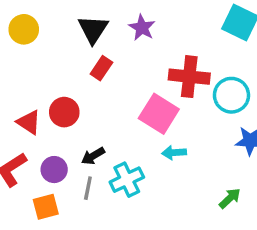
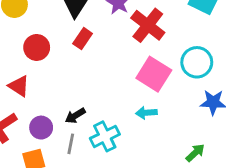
red cross: (189, 77) -> (148, 25), moved, turned 32
red circle: (64, 112) -> (37, 47), moved
pink square: (159, 114) -> (154, 74), moved

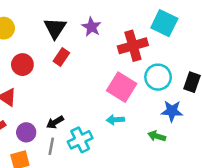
red cross: (148, 25) -> (133, 46), moved, turned 36
green arrow: (195, 153) -> (157, 136), moved, turned -120

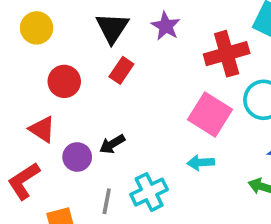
black arrow: (55, 122) -> (112, 144), moved
purple circle: (26, 132) -> (77, 157), moved

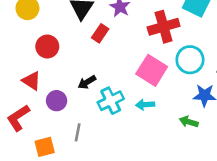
red rectangle: (121, 70) -> (100, 33), moved
black arrow: (112, 144) -> (87, 82), moved
cyan cross: (149, 192) -> (111, 101), moved

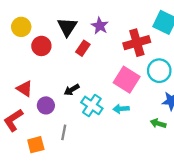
red circle: (47, 47) -> (41, 46), moved
cyan cross: (111, 101) -> (92, 105), turned -30

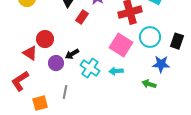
red circle: (41, 46) -> (45, 39), moved
purple circle: (46, 105) -> (56, 63), moved

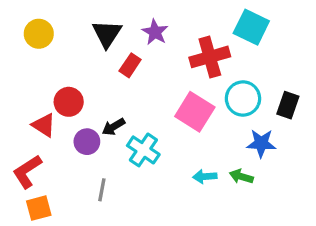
cyan arrow: (116, 71) -> (205, 177), moved
orange square: (40, 103) -> (39, 208), moved

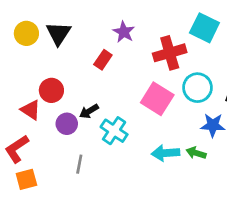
black triangle: (107, 34) -> (58, 33), moved
cyan arrow: (205, 177) -> (165, 153), size x1.4

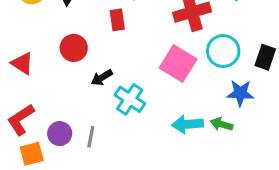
red rectangle: (103, 60) -> (117, 20), turned -42
red circle: (51, 90) -> (74, 48), moved
red triangle: (31, 110) -> (22, 63), moved
purple circle: (67, 124) -> (60, 134), moved

